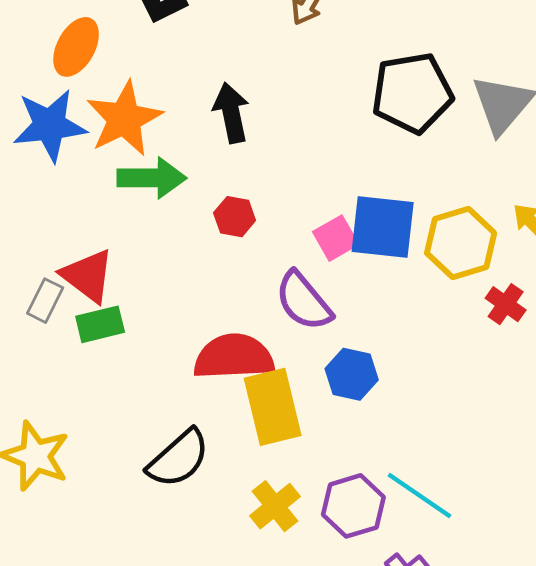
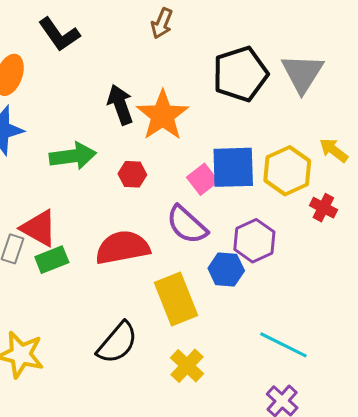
orange star: (124, 119) -> (163, 115), moved
red semicircle: (234, 357) -> (123, 248), moved
purple hexagon: (353, 506) -> (254, 241), moved

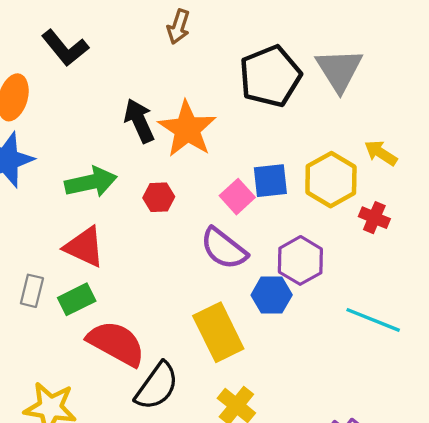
blue square: (233, 167) -> (270, 181), size x0.7
red triangle: (39, 228) -> (84, 247), moved
red semicircle: (123, 248) -> (116, 343), moved, turned 44
cyan line: (283, 345) -> (373, 320), moved

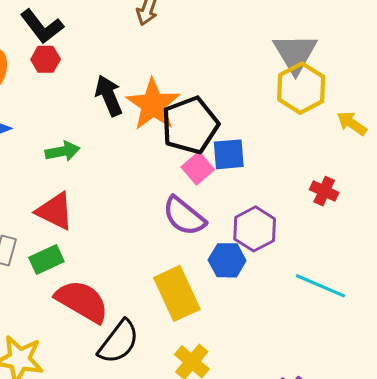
black pentagon: (270, 76) -> (190, 125), moved
yellow arrow: (381, 153) -> (352, 123), moved
yellow hexagon: (331, 180) -> (301, 88), moved
green arrow: (91, 182) -> (62, 151), size x0.7
red hexagon: (159, 197) -> (46, 59), moved

